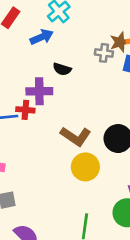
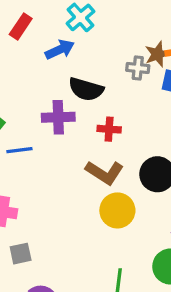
black semicircle: (62, 69) -> (86, 89), size x1.5
red cross: (25, 110) -> (109, 129), moved

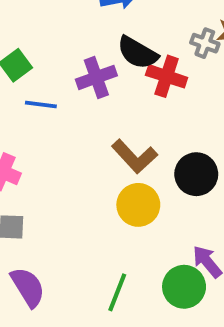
purple cross: (58, 117) -> (96, 77), turned -32
red cross: (109, 129) -> (167, 76), moved, size x1.4

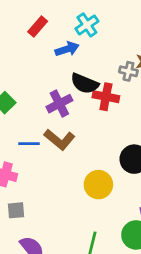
blue line: (41, 104) -> (29, 144), moved
brown L-shape: (134, 156) -> (60, 140), moved

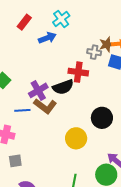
black semicircle: (85, 84) -> (63, 87), moved, turned -40
purple cross: (59, 104) -> (38, 90), moved

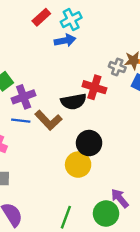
cyan cross: (61, 19) -> (71, 20), moved
purple cross: (38, 90) -> (24, 97), moved
black circle: (102, 118) -> (89, 143), moved

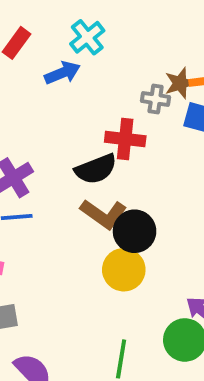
cyan cross: (71, 20) -> (87, 37), moved
brown L-shape: (48, 120) -> (103, 214), moved

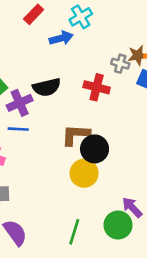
black semicircle: (96, 169) -> (47, 87), moved
brown L-shape: (103, 214) -> (76, 135), turned 140

